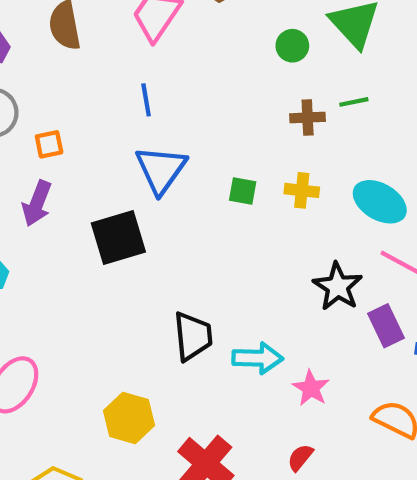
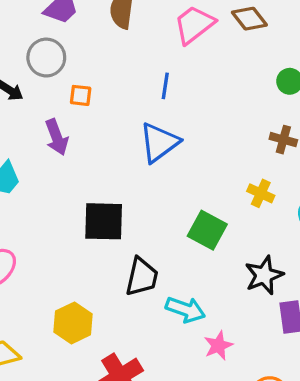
green square: (243, 191) -> (207, 230), moved, size x1.6
purple arrow: (37, 203) -> (57, 137), turned -60
black square: (118, 238) -> (104, 221), moved

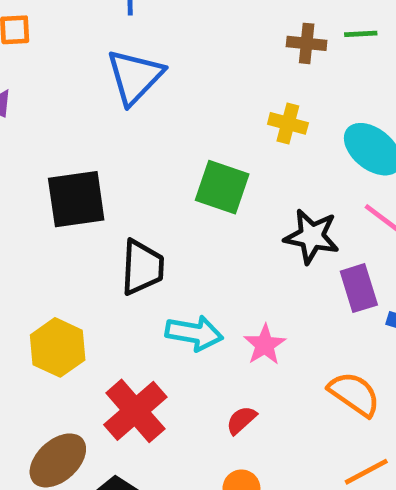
black star: (264, 275) -> (312, 236), turned -30
cyan arrow: (185, 310) -> (194, 333), moved

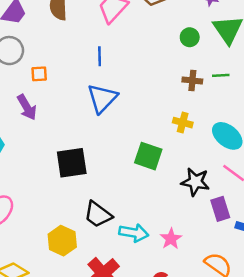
black trapezoid: (142, 267) -> (98, 214), moved, turned 124

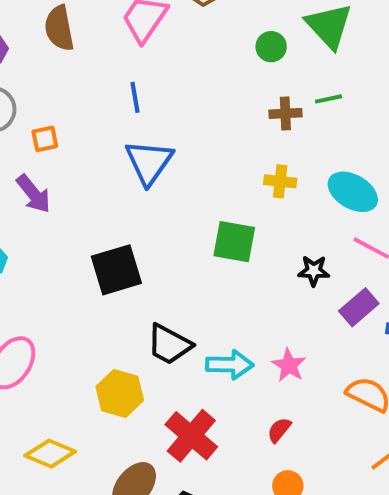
black star: (195, 182) -> (314, 271), size x0.7
purple rectangle: (220, 209) -> (359, 307), turned 75

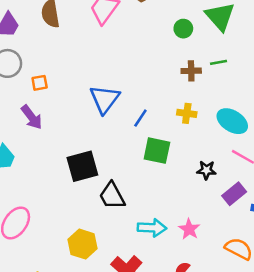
blue line: (135, 97) -> (140, 118), moved, turned 42
black trapezoid: (169, 344) -> (112, 196), moved, turned 32

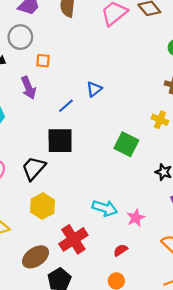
blue triangle: (105, 99) -> (94, 89), size x0.6
blue line: (140, 118) -> (66, 106), moved
black trapezoid: (112, 196) -> (34, 168), moved, turned 55

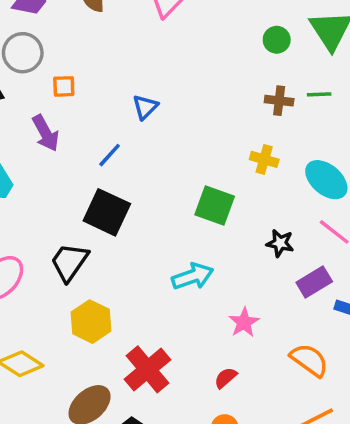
blue triangle: (94, 89) -> (145, 107), moved
black square: (60, 141) -> (107, 212), turned 32
cyan arrow: (105, 208) -> (193, 276), moved, turned -30

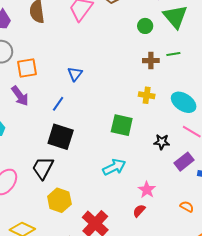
orange square: (64, 86) -> (27, 68), size x1.5
orange semicircle: (309, 360) -> (187, 207), size x0.6
red semicircle: (226, 378) -> (139, 211), moved

